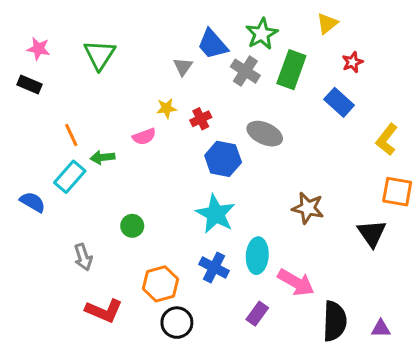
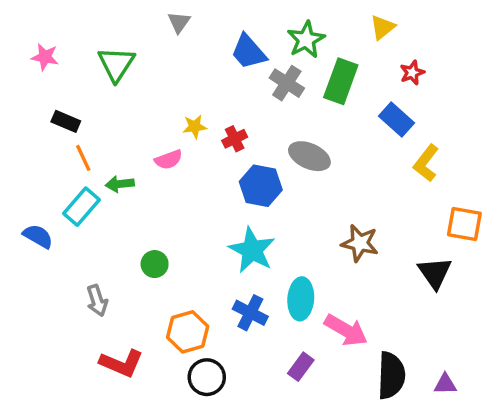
gray triangle: (183, 67) -> (179, 22), moved
black rectangle: (30, 84) -> (66, 121), moved
yellow L-shape: (387, 140) -> (426, 163), moved

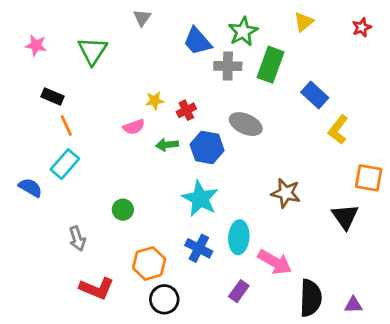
red star: (412, 73) -> (362, 27), moved
gray cross: (287, 83) -> (228, 66), turned -32
green arrow: (120, 184) -> (167, 145), moved

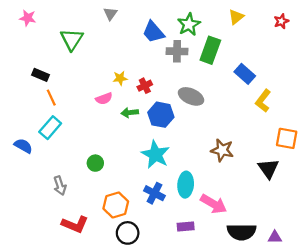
pink star: (36, 45) -> (28, 18), moved
purple rectangle: (239, 291) -> (186, 227), turned 49
black semicircle: (311, 298) -> (242, 232), turned 88

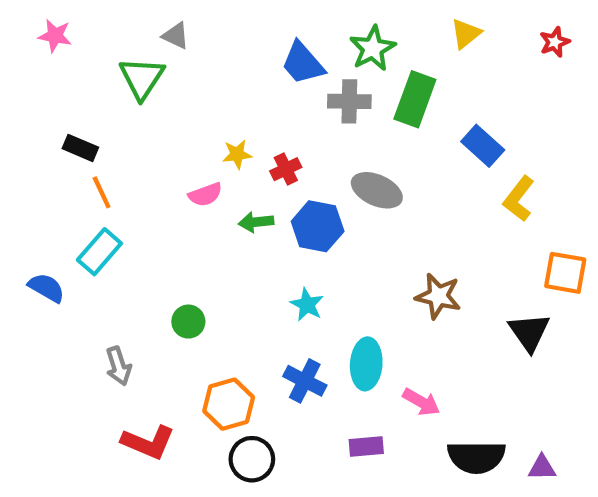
gray triangle: (110, 14) -> (176, 36), moved, turned -40
cyan star: (156, 154) -> (307, 305), size x0.6
pink arrow: (214, 204) -> (421, 402), size x0.7

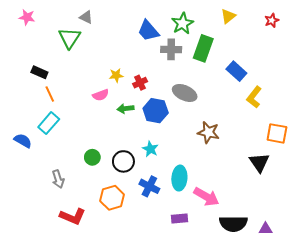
brown star: (438, 296) -> (208, 132), moved
pink arrow: (421, 402) -> (206, 197), size x1.4
black circle: (252, 459) -> (123, 161), moved

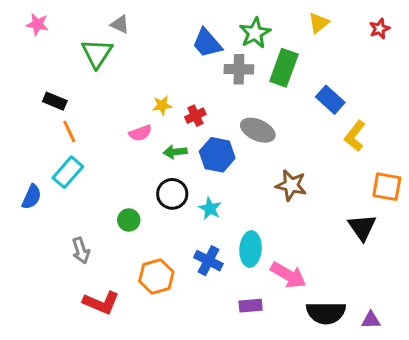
blue semicircle: (23, 141) -> (32, 197), turned 84
black circle: (123, 161) -> (172, 194), moved

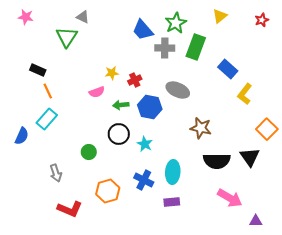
orange square: (387, 187) -> (267, 129), turned 35
pink arrow: (288, 275) -> (230, 198), moved
purple rectangle: (251, 306) -> (172, 202), moved
black semicircle: (326, 313) -> (217, 161), moved

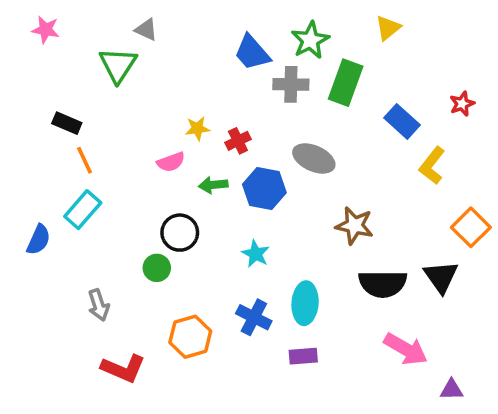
red star: (262, 20) -> (462, 104), moved
black circle: (119, 134) -> (180, 233), moved

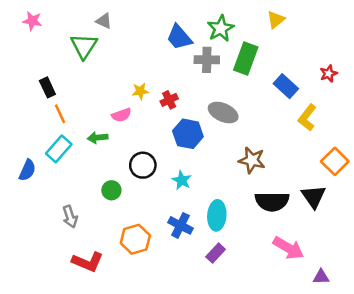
black rectangle: (67, 123) -> (47, 87), turned 42
green arrow: (213, 185) -> (98, 138), moved
black circle: (180, 233) -> (143, 165), moved
purple rectangle: (303, 356) -> (216, 253), turned -42

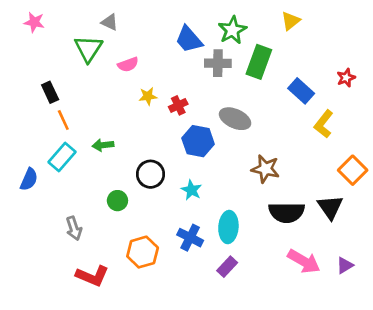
pink semicircle: (121, 115) -> (128, 64), moved
purple triangle: (321, 277) -> (345, 265), moved, turned -30

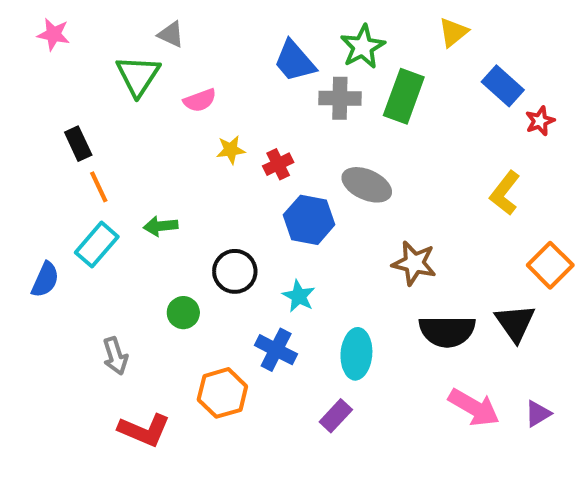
blue rectangle: (301, 91) -> (503, 86), moved
blue cross: (190, 238) -> (276, 350), moved
purple rectangle: (227, 267) -> (336, 416), moved

